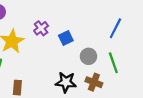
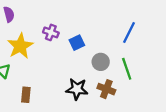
purple cross: (41, 28) -> (51, 32), turned -32

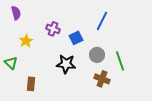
blue line: (129, 32) -> (102, 21), moved
yellow star: (20, 46) -> (26, 41), size x0.6
black star: (77, 89) -> (66, 64), moved

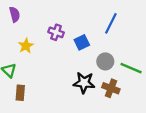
green line: (120, 61) -> (131, 68), turned -48
black star: (66, 64) -> (84, 83), moved
brown rectangle: (31, 84) -> (20, 93), moved

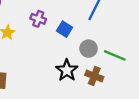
blue square: (82, 42) -> (65, 29), turned -32
black star: (84, 83) -> (67, 70), turned 30

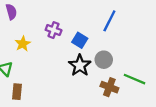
green line: (115, 55) -> (135, 79), moved
black star: (67, 70) -> (80, 65), moved

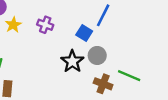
blue square: (80, 40) -> (84, 33), moved
yellow star: (23, 44) -> (13, 25), moved

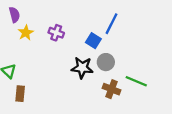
black star: (72, 61) -> (82, 68), turned -30

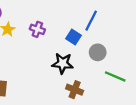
gray circle: (106, 62) -> (98, 52), moved
brown cross: (111, 89) -> (75, 90), moved

